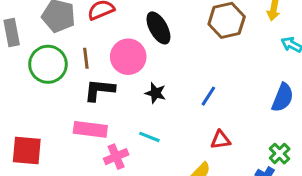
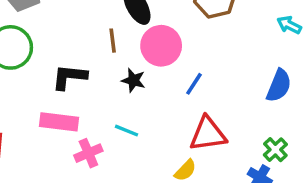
pink circle: (128, 57) -> (161, 46), moved
brown line: (86, 58) -> (113, 41), moved
red triangle: (221, 140) -> (208, 134), size x1.6

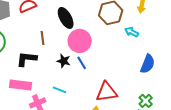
cyan arrow: (289, 25) -> (132, 32), moved
brown line: (113, 41) -> (43, 38), moved
blue line: (194, 84) -> (82, 63), moved, turned -64

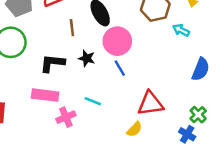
brown line: (43, 38) -> (72, 28), moved
black star: (64, 61) -> (87, 58), moved

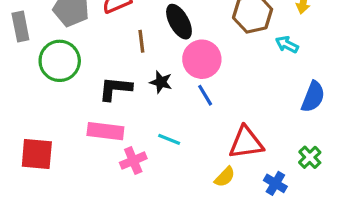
blue cross: (187, 134) -> (275, 183), moved

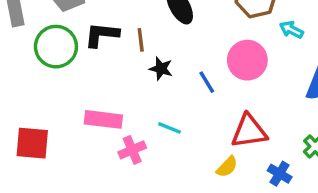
brown line: (141, 41) -> (141, 40), moved
pink circle: (202, 59) -> (247, 60), moved
black L-shape: (115, 89) -> (102, 35), moved

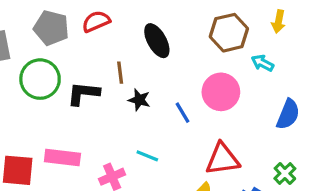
black L-shape: (102, 35) -> (83, 93), moved
pink rectangle: (103, 119) -> (62, 157), moved

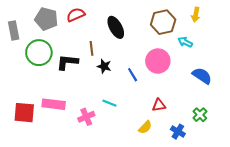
blue semicircle: (288, 114) -> (202, 76), turned -78
red triangle: (222, 159) -> (159, 105), size x0.6

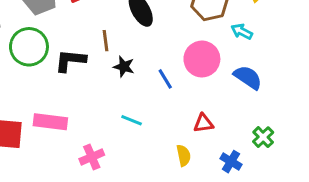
blue semicircle: (202, 76) -> (248, 77), moved
pink cross: (86, 117) -> (92, 157), moved
yellow semicircle: (145, 127) -> (184, 155), turned -56

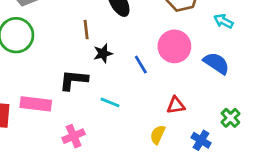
cyan arrow: (242, 31) -> (223, 21), moved
black L-shape: (70, 61) -> (74, 80), moved
black star: (124, 67) -> (103, 53), turned -30
yellow semicircle: (184, 155) -> (158, 135), turned -144

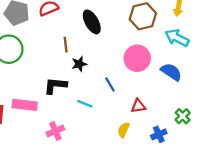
cyan arrow: (223, 21) -> (177, 38), size x1.5
blue line: (141, 65) -> (110, 84), moved
blue cross: (201, 140) -> (159, 134), turned 35

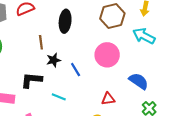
black ellipse: (92, 22) -> (65, 21), turned 35
blue semicircle: (171, 72) -> (139, 81), moved
blue line: (110, 84) -> (76, 70), moved

